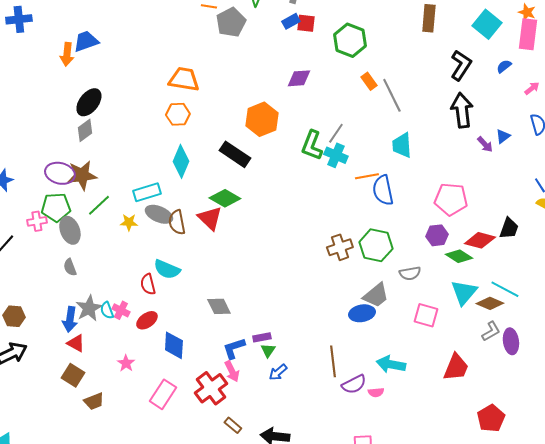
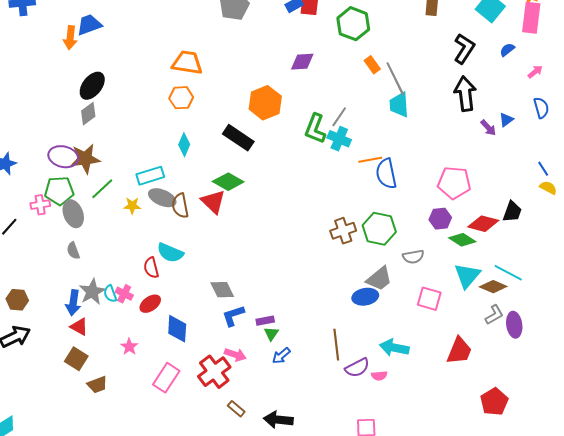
cyan trapezoid: (402, 145) -> (399, 105), moved
cyan diamond: (181, 161) -> (184, 145), size x0.7
blue L-shape: (234, 348) -> (233, 316), moved
pink arrow: (232, 371) -> (235, 355), turned -45

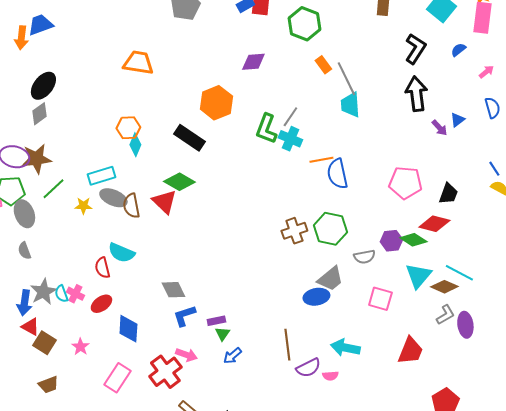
orange hexagon: (181, 98) -> (128, 128), moved
black trapezoid: (512, 212) -> (448, 194), moved
purple hexagon: (440, 219) -> (391, 241), moved
brown square: (76, 359) -> (44, 343), moved

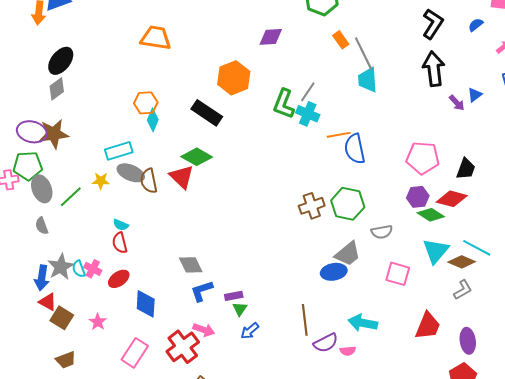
green line: (53, 189) -> (71, 197), moved
purple hexagon: (391, 241) -> (418, 197), moved
cyan semicircle: (121, 253) -> (121, 225), moved, size x0.6
purple ellipse: (465, 325) -> (468, 341), moved

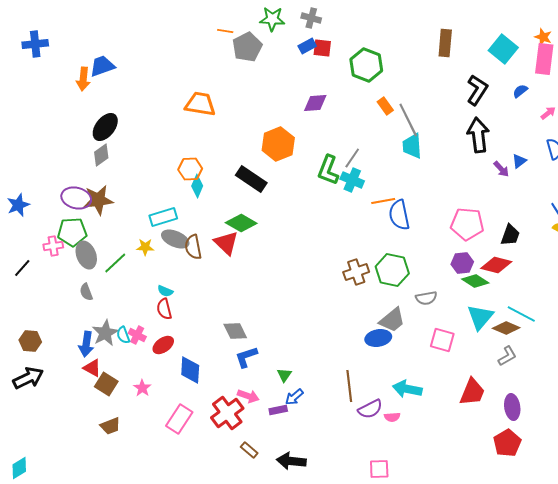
purple rectangle: (234, 296) -> (278, 410), moved

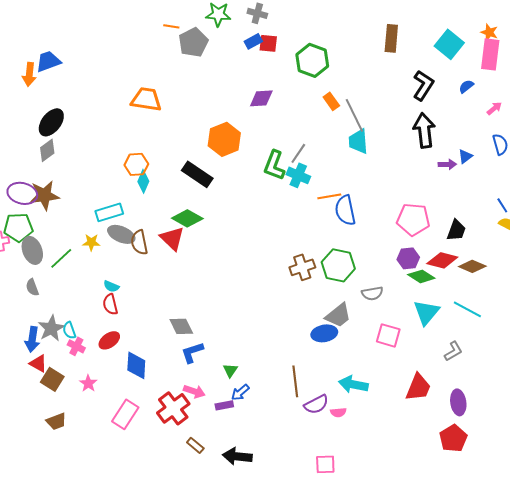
purple arrow: (501, 169) -> (447, 164), turned -48
brown diamond: (506, 328) -> (472, 266), moved
pink cross: (137, 335) -> (76, 346), moved

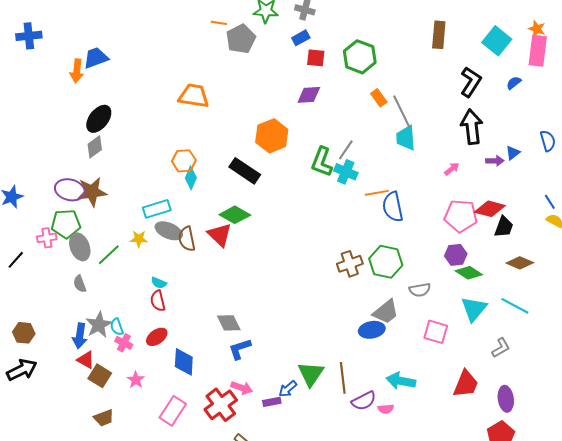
red square: (268, 43) -> (316, 58), moved
pink arrow: (494, 108) -> (452, 169), moved
red diamond: (442, 260) -> (490, 209), moved
green triangle: (230, 370) -> (311, 374), moved, size x1.8

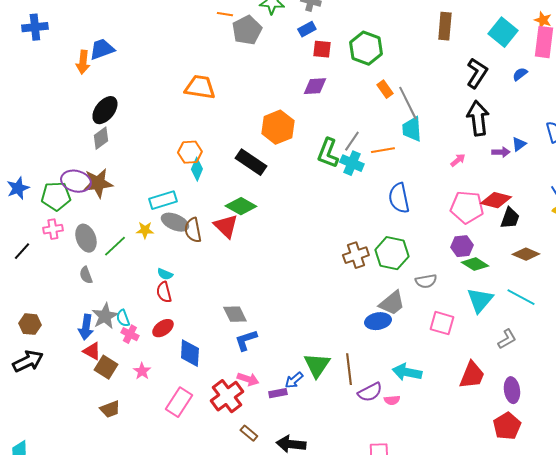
orange line: (377, 193) -> (383, 150), moved
green pentagon: (66, 224) -> (56, 196), moved

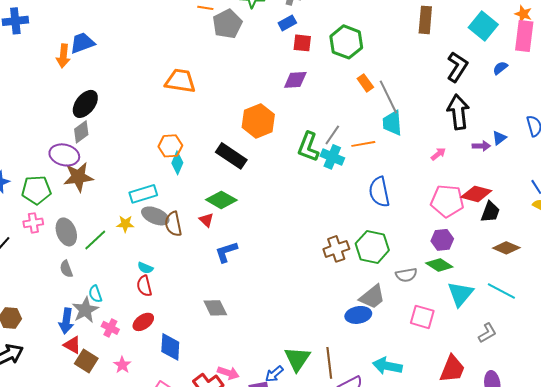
purple ellipse: (76, 181) -> (64, 155), moved
red triangle: (226, 226) -> (206, 220), size x0.6
green diamond: (475, 264) -> (439, 265), moved
cyan semicircle: (123, 318) -> (95, 294), moved
blue L-shape: (246, 340) -> (226, 252), moved

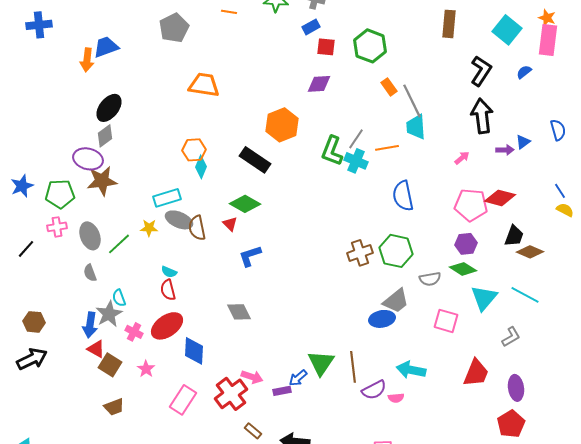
gray pentagon: (227, 24) -> (174, 28), moved
black trapezoid: (490, 212) -> (514, 236), moved
red ellipse: (143, 322) -> (167, 326), size x1.5

